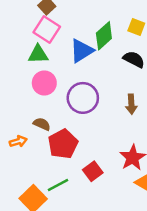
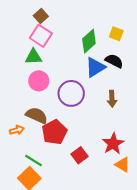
blue triangle: (82, 51) -> (95, 67), moved
brown semicircle: (42, 124) -> (37, 115), size x1.5
green line: (58, 185) -> (33, 160), moved, turned 60

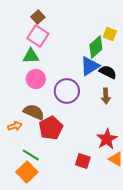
green diamond: (89, 41) -> (96, 47), moved
black semicircle: (114, 61) -> (108, 72), moved
red square: (80, 155) -> (83, 161), moved, turned -35

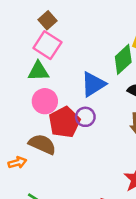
blue triangle: (90, 66) -> (93, 84), moved
purple circle: (67, 91) -> (85, 117), size x0.6
red pentagon: (51, 128) -> (64, 122), moved

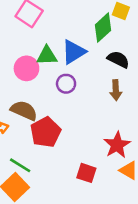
green triangle: (38, 71) -> (47, 56), moved
red pentagon: (64, 122) -> (46, 132), moved

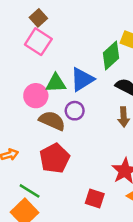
brown semicircle: (24, 110) -> (52, 121), moved

